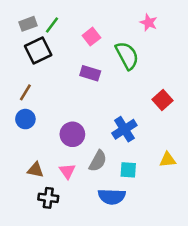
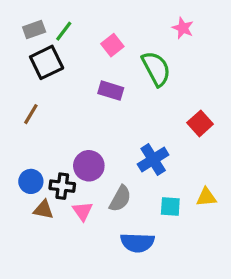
blue circle: (25, 119) -> (31, 181), moved
cyan square: (128, 170) -> (170, 206), moved
black cross: (48, 198) -> (62, 186), moved

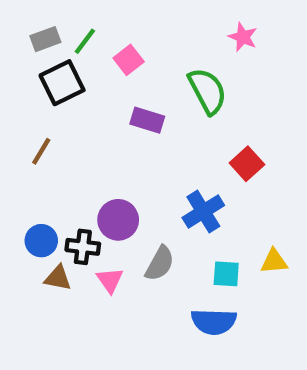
pink square: (112, 45) -> (129, 60), moved
red square: (200, 123) -> (247, 164), moved
blue semicircle: (137, 243) -> (214, 322), moved

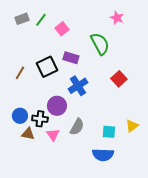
black square: (62, 83) -> (47, 67), moved
blue cross: (203, 212) -> (78, 86), moved
yellow triangle: (274, 261) -> (132, 126), turned -32

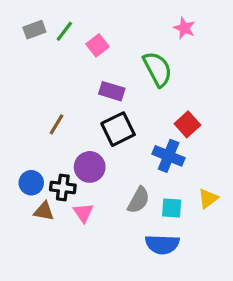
black square: (47, 67) -> (118, 129), moved
brown line: (20, 73) -> (56, 124), moved
blue cross: (78, 86) -> (169, 156), moved, turned -36
gray semicircle: (77, 127) -> (139, 200), moved

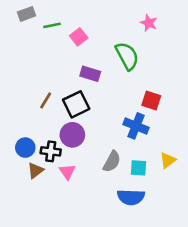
gray rectangle: (34, 30) -> (27, 14), moved
green line: (64, 31) -> (52, 25), turned 42
red square: (187, 124) -> (151, 100), turned -30
black square: (118, 129) -> (76, 104), moved
brown triangle: (44, 211) -> (35, 170), turned -48

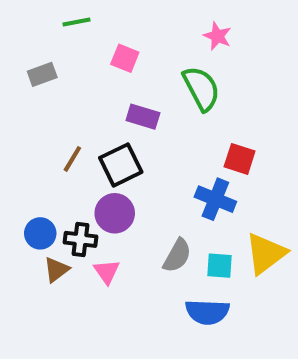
gray rectangle: (27, 14) -> (42, 74), moved
pink star: (149, 23) -> (217, 36), moved
green line: (52, 25) -> (76, 22), moved
pink square: (79, 37) -> (125, 58), turned -30
yellow triangle: (168, 160) -> (266, 254), size x1.6

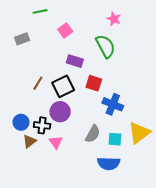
pink square: (125, 58) -> (65, 30), turned 32
red square: (240, 159) -> (94, 83), moved

